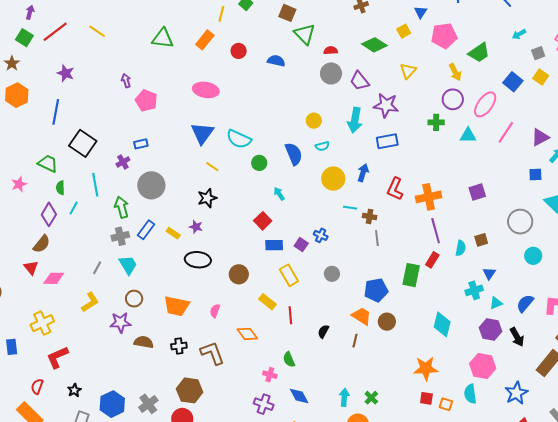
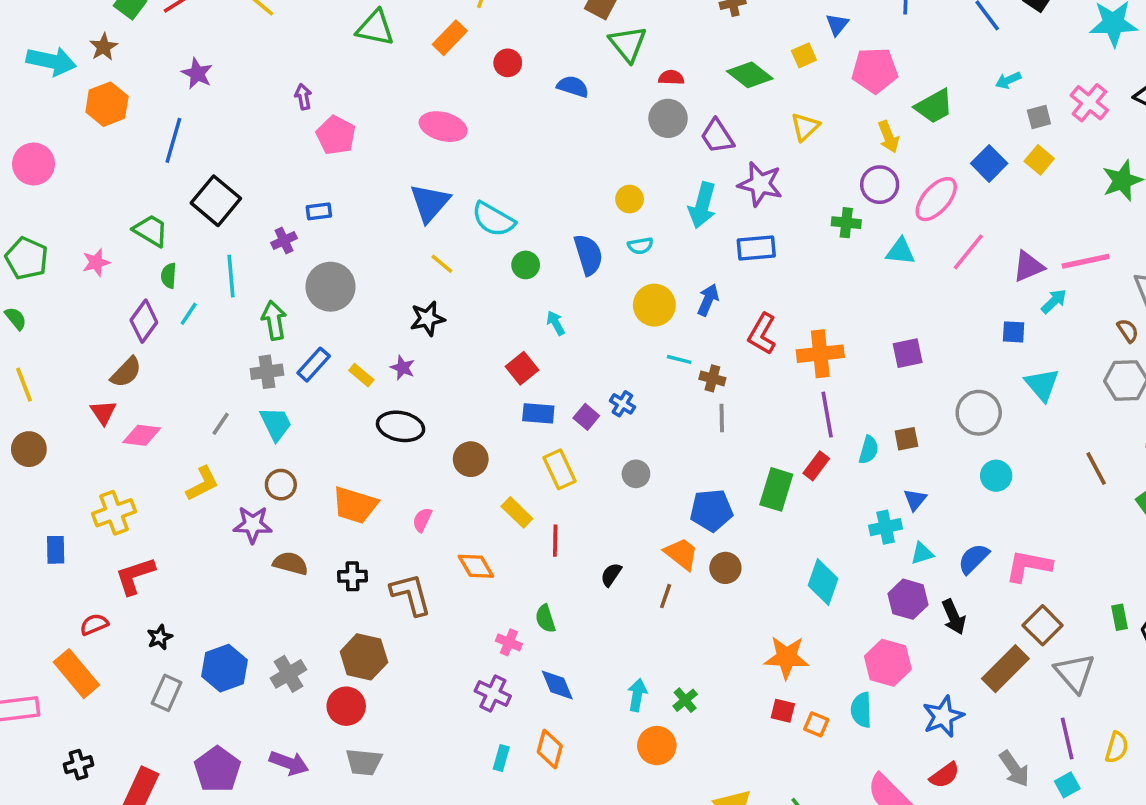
red semicircle: (37, 386) -> (94, 624), turned 42

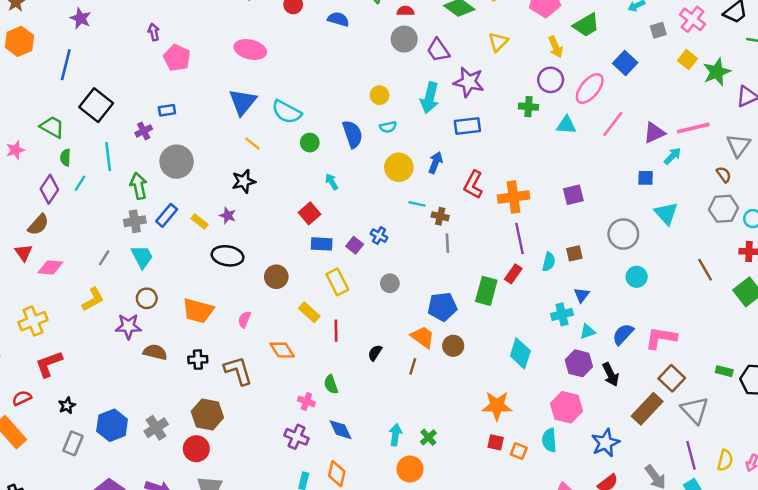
yellow square: (1039, 160) -> (687, 60), moved
green rectangle: (1119, 617) -> (724, 371), turned -63

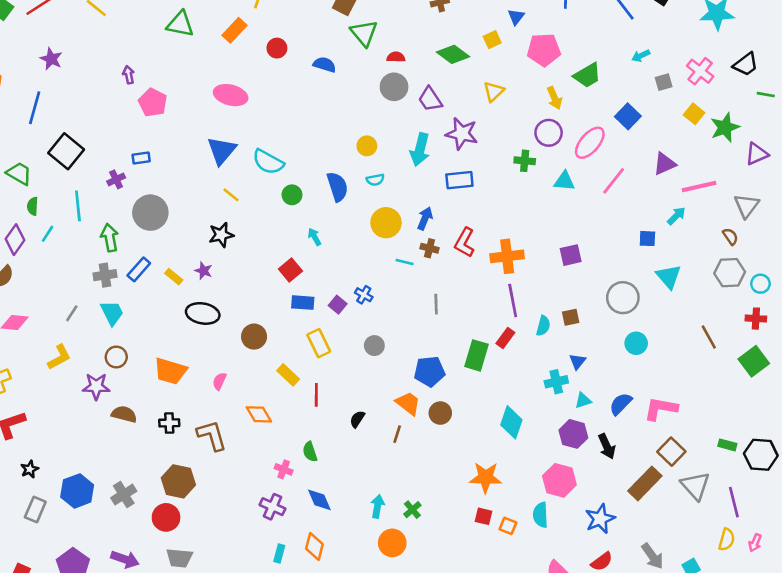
purple triangle: (654, 133) -> (665, 164), moved
brown cross: (440, 216) -> (430, 248), moved
purple line: (691, 455) -> (734, 502), moved

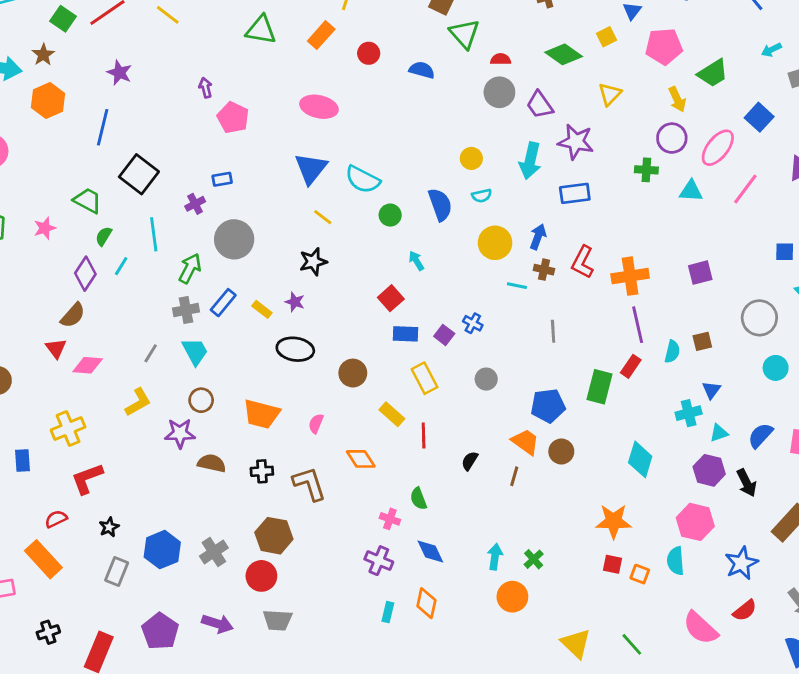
green semicircle: (33, 206) -> (104, 236), turned 30
green arrow: (110, 238) -> (190, 268), turned 40

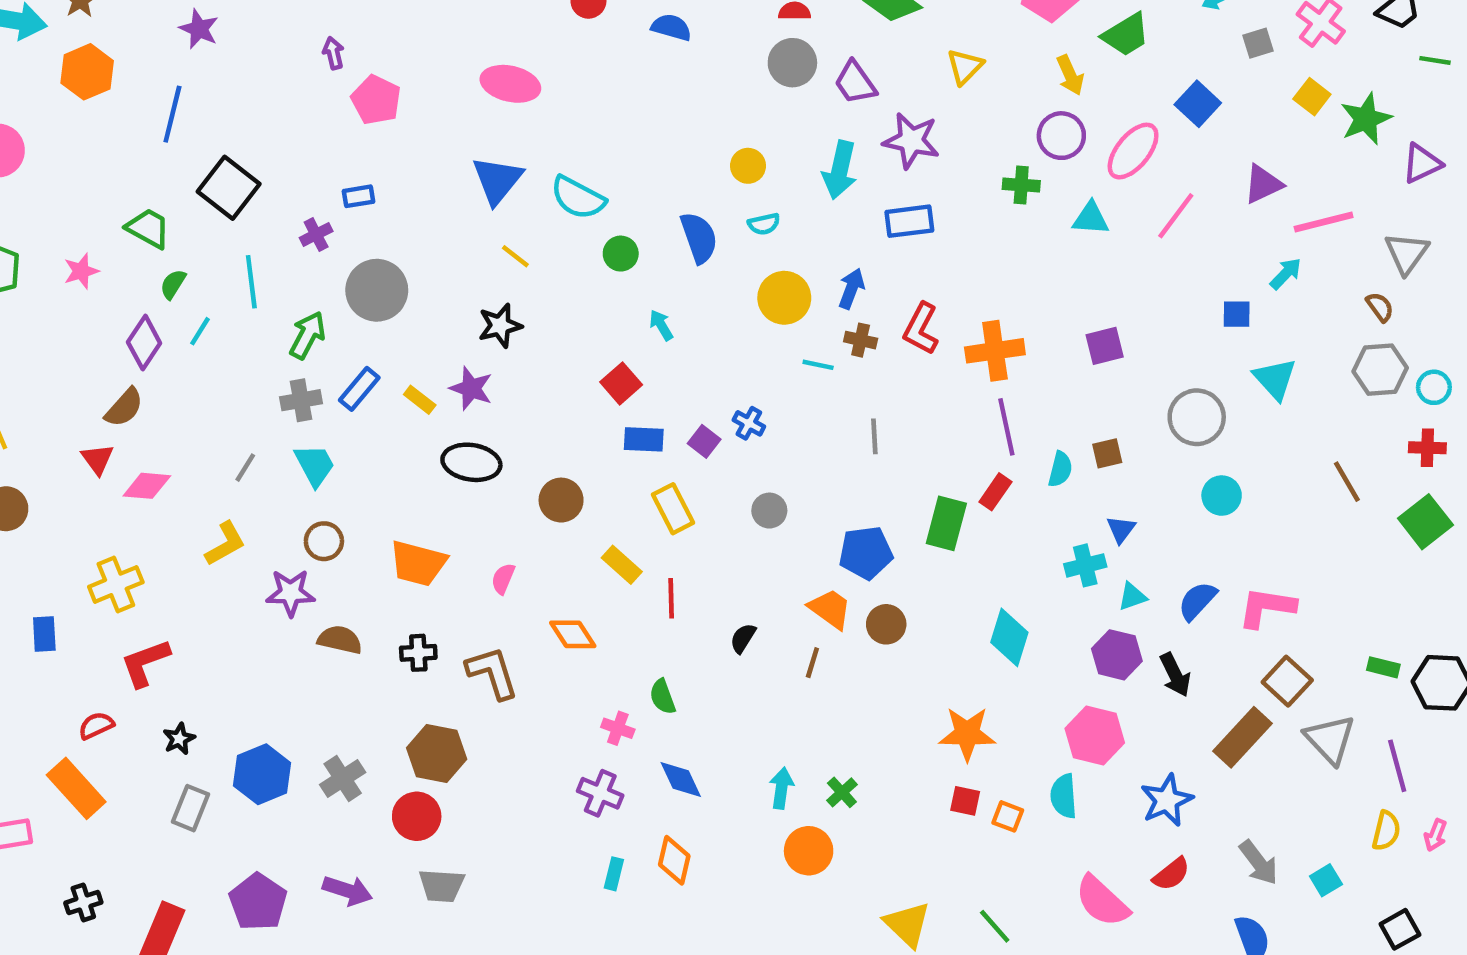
purple star: (295, 302) -> (471, 388), size x1.4

